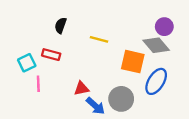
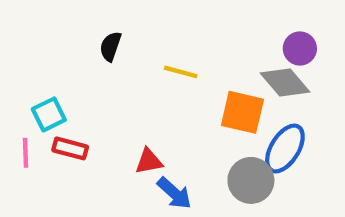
red rectangle: (51, 55) -> (70, 148), moved
pink line: (38, 84) -> (25, 153), moved
gray circle: (121, 99) -> (251, 180), moved

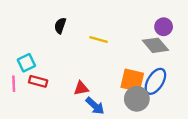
orange square: (242, 112) -> (132, 80), moved

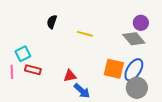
gray circle: (137, 99) -> (137, 88), moved

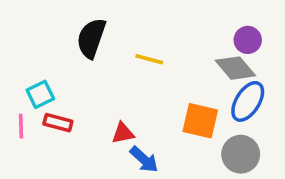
black semicircle: (52, 22) -> (91, 38), size x1.6
blue ellipse: (134, 70) -> (248, 101), moved

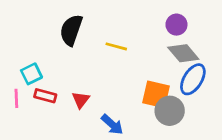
purple circle: (248, 40) -> (176, 25), moved
red triangle: (123, 133) -> (81, 100), moved, turned -42
gray circle: (241, 154) -> (170, 111), moved

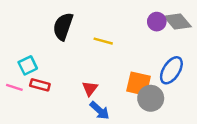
gray diamond: (183, 53) -> (177, 22), moved
pink line: (16, 98) -> (14, 87), turned -70
red triangle: (81, 100) -> (90, 89), moved

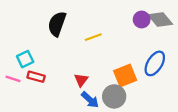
yellow line: (103, 41) -> (93, 37), turned -35
orange square: (139, 84) -> (125, 76), turned -35
gray circle: (151, 98) -> (114, 96), moved

